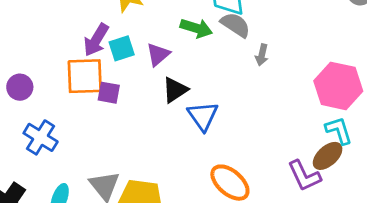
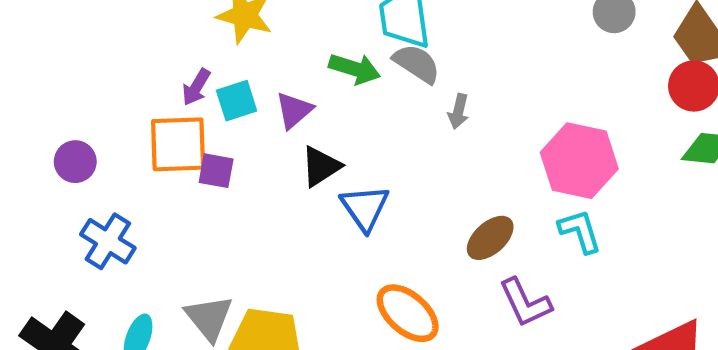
purple arrow: (96, 40) -> (196, 87), size x0.7
brown ellipse: (328, 156) -> (490, 238), moved

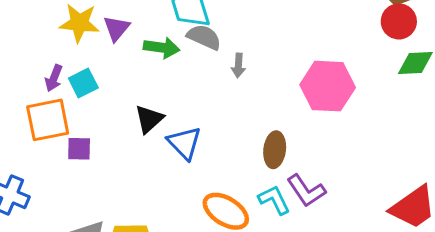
purple triangle: (294, 110) -> (116, 28), moved
purple square: (216, 171) -> (79, 149), moved
cyan L-shape: (580, 231) -> (274, 200), moved
brown ellipse: (490, 238) -> (275, 150), turned -32

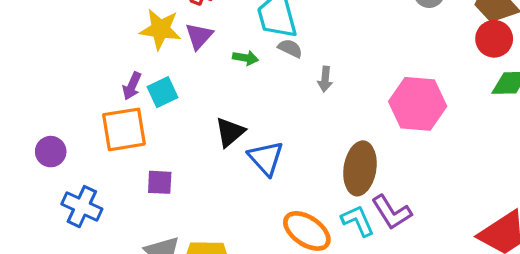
gray semicircle: (204, 37) -> (290, 48), size x0.7
green arrow: (162, 48) -> (245, 58), size x0.7
purple square: (79, 149) -> (160, 182), moved
brown ellipse: (275, 150) -> (360, 168), size x1.4

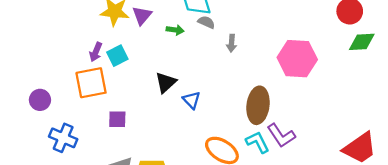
blue triangle: (266, 158) -> (192, 100), size x0.7

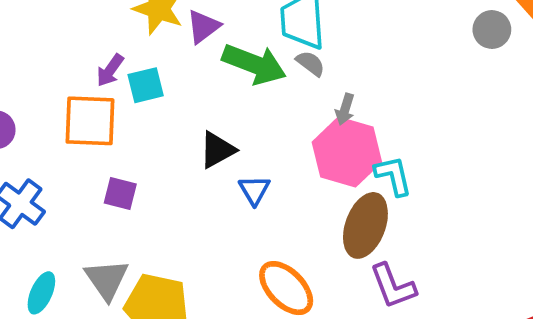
green arrow: (175, 30) -> (254, 64), size x2.0
pink hexagon: (297, 59) -> (347, 152), moved
cyan L-shape: (258, 142) -> (393, 176), moved

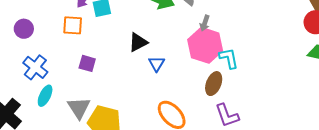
orange square: (90, 121) -> (73, 25), size x0.7
brown ellipse: (365, 225) -> (214, 84), size x0.7
cyan ellipse: (41, 293) -> (45, 96), moved

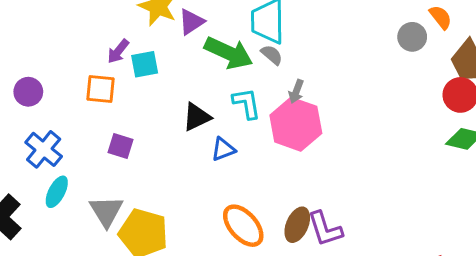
cyan L-shape: (229, 58) -> (247, 103), moved
blue triangle: (157, 64) -> (223, 149), turned 36
brown ellipse: (214, 84) -> (297, 225), moved

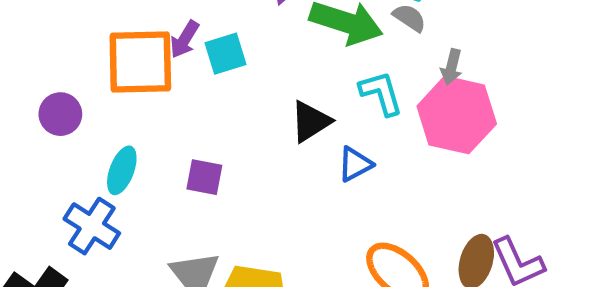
orange square: (101, 89) -> (140, 62), moved, size x1.6
blue cross: (44, 149) -> (92, 226), moved
cyan ellipse: (57, 192) -> (122, 170), moved

